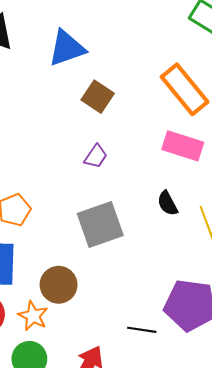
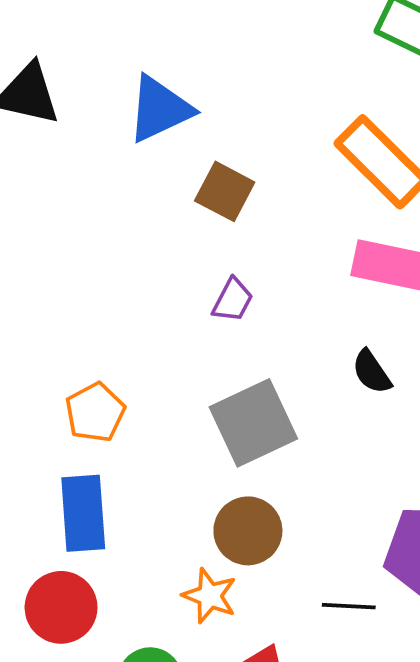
brown circle: (59, 285) -> (248, 531), moved
orange star: (33, 316) -> (210, 596), moved

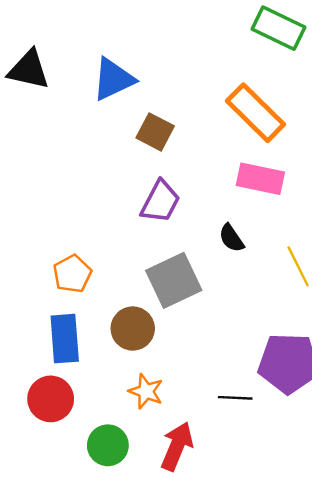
purple trapezoid: (233, 300) -> (160, 202), size x1.5
black semicircle: (372, 372) -> (231, 238), moved
brown circle: (248, 531) -> (133, 329), moved

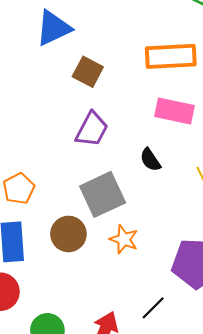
orange rectangle: (256, 113) -> (171, 56), turned -48
orange star: (146, 391) -> (124, 239), moved
black line: (235, 398) -> (153, 308), moved, turned -48

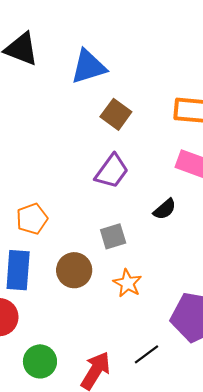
black semicircle: (150, 160) -> (165, 209), turned -105
gray square: (103, 194) -> (113, 236), size x0.6

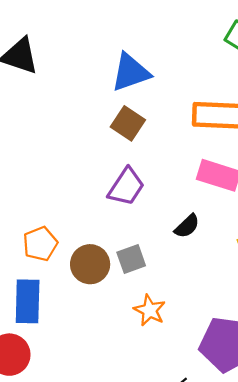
blue triangle: (89, 67) -> (131, 72), moved
brown circle: (74, 270) -> (90, 264), moved

